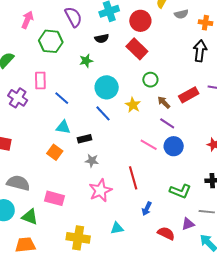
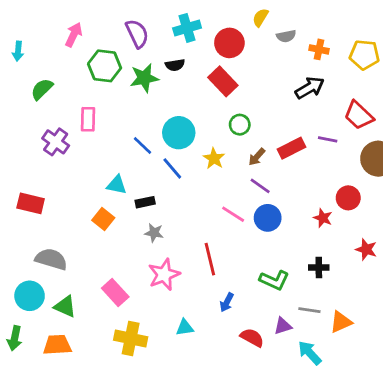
black arrow: (200, 51) -> (310, 88), turned 50
green star: (86, 61) -> (144, 78), moved, size x1.5
blue line: (62, 98) -> (143, 146), moved
brown arrow: (164, 102) -> (257, 157), turned -96
pink rectangle: (54, 198) -> (115, 293), moved, turned 30

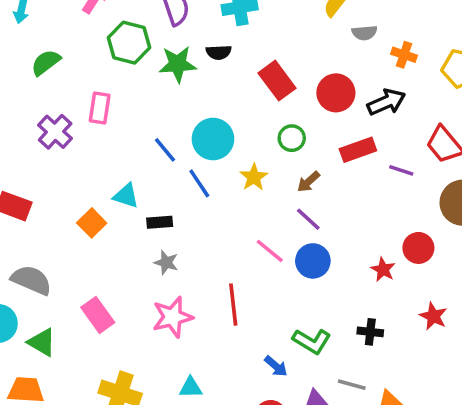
red circle: (229, 43) -> (336, 93), moved
red rectangle: (292, 148) -> (358, 150), moved
orange square: (103, 219) -> (92, 223), moved
pink rectangle: (115, 293) -> (98, 315), moved
blue arrow: (227, 302) -> (276, 366), moved, turned -84

